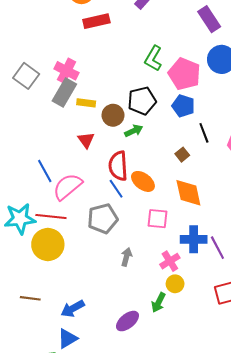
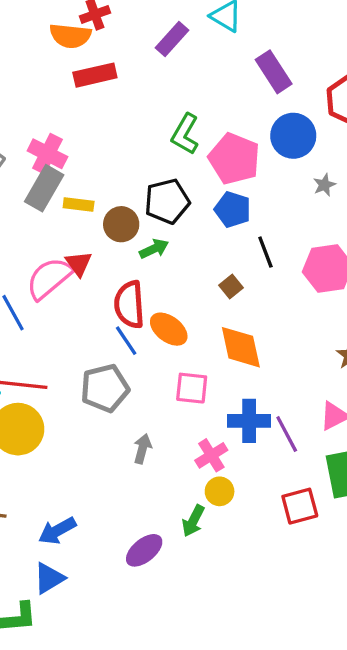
pink semicircle: (67, 187) -> (49, 278), moved

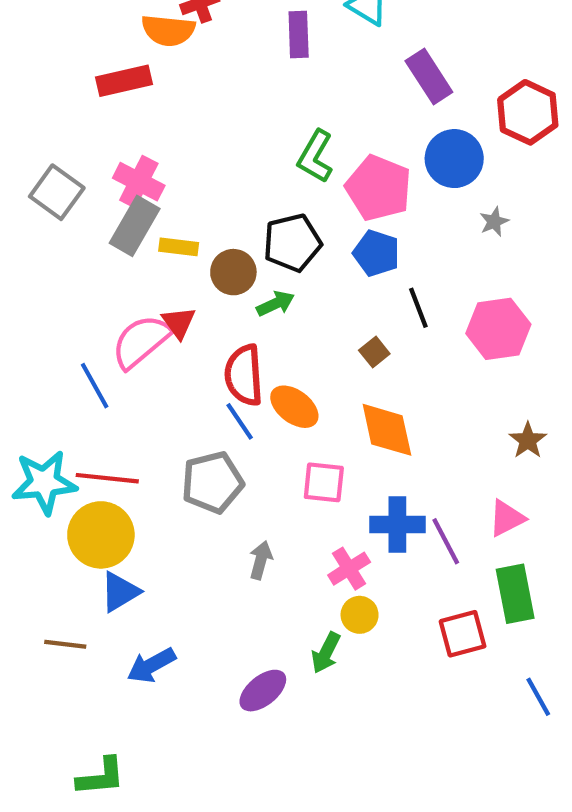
purple rectangle: (172, 39) -> (299, 35), turned -44
red rectangle: (95, 75) -> (124, 81), moved
blue triangle: (49, 578) -> (120, 592), moved

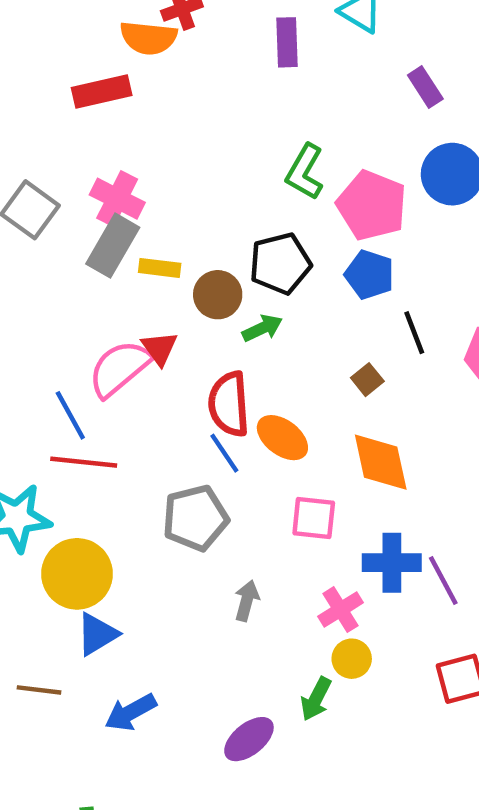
purple rectangle: (429, 77) -> (425, 87), size x0.7
red line: (107, 478) -> (84, 462), moved

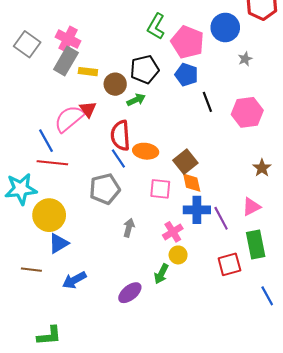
brown square: (367, 380) -> (185, 162), moved, size x1.6
orange ellipse: (282, 438) -> (146, 151), turned -30
orange diamond: (381, 462) -> (192, 183), moved, size x0.7

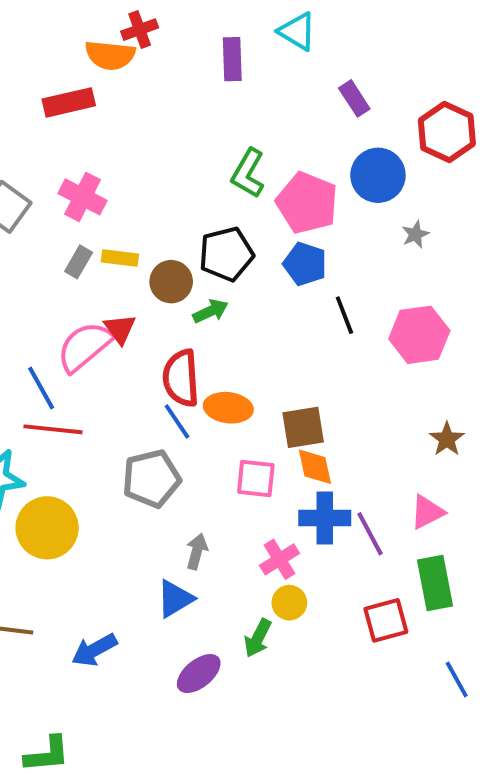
gray rectangle: (66, 61) -> (79, 262), moved, size x0.6
brown square: (185, 162) -> (303, 427), turned 30
blue triangle: (59, 243) -> (175, 599), moved

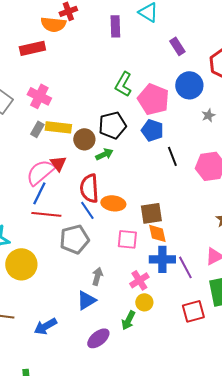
yellow rectangle: (120, 258) -> (58, 127), size x1.4
blue line: (41, 388) -> (39, 193), moved, turned 55
red line: (53, 429) -> (46, 214), moved

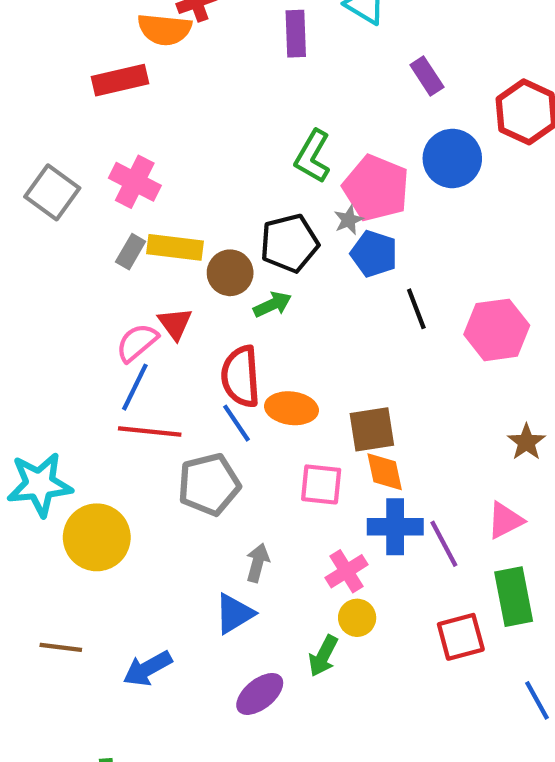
gray star: (208, 115) -> (349, 220), moved
pink semicircle: (40, 172) -> (137, 343), size x0.7

